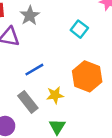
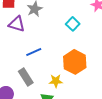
yellow star: (55, 95) -> (56, 81), moved

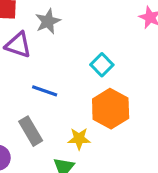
cyan square: (73, 24) -> (102, 65), moved
blue line: (34, 52) -> (45, 91), turned 42

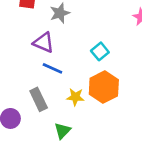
purple triangle: (18, 45) -> (44, 43), moved
yellow star: (79, 139) -> (75, 97), moved

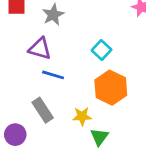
yellow star: (75, 97) -> (82, 116), moved
green triangle: (62, 131) -> (99, 137), moved

